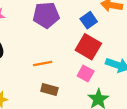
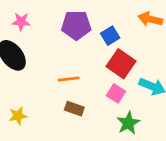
blue square: (89, 20) -> (110, 36), moved

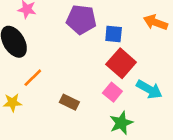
blue square: (110, 36) -> (114, 34), turned 30
orange line: (69, 79) -> (33, 78), moved, turned -45

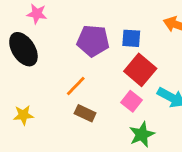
purple pentagon: (81, 20) -> (93, 41), moved
orange line: (33, 78) -> (76, 86), moved

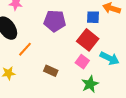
blue square: (131, 38) -> (93, 17), moved
orange line: (76, 86) -> (25, 49), moved

